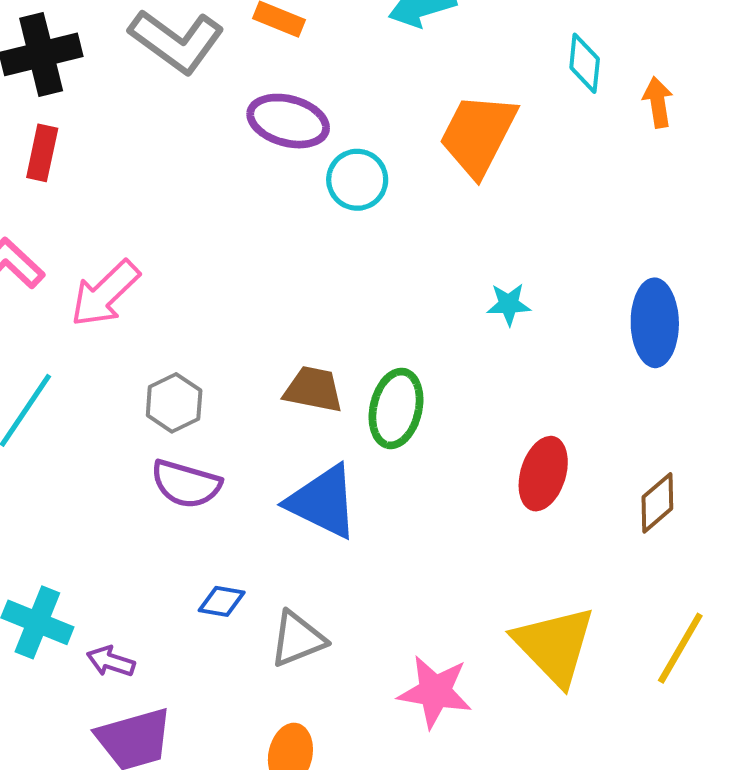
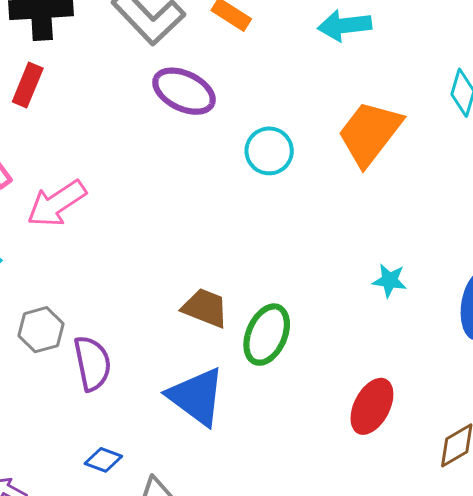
purple ellipse: (288, 121) -> (184, 91), moved
cyan star: (509, 304) -> (390, 280), moved
gray hexagon: (174, 403) -> (41, 330), moved
purple semicircle: (186, 484) -> (92, 363), turned -128

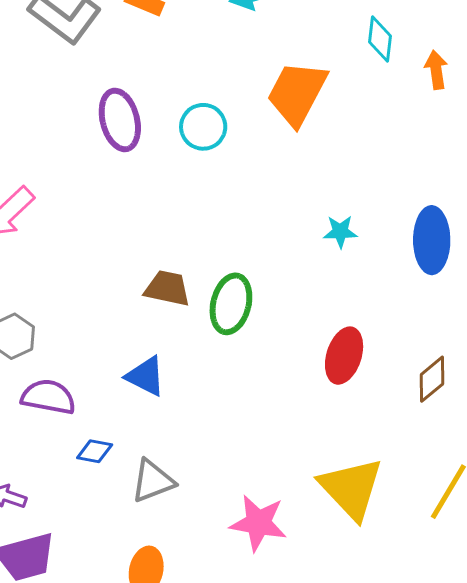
purple ellipse: (184, 91) -> (120, 120), moved, turned 60
purple semicircle: (92, 363) -> (48, 397), moved, turned -58
blue triangle: (196, 397) -> (146, 376), moved, size x0.7

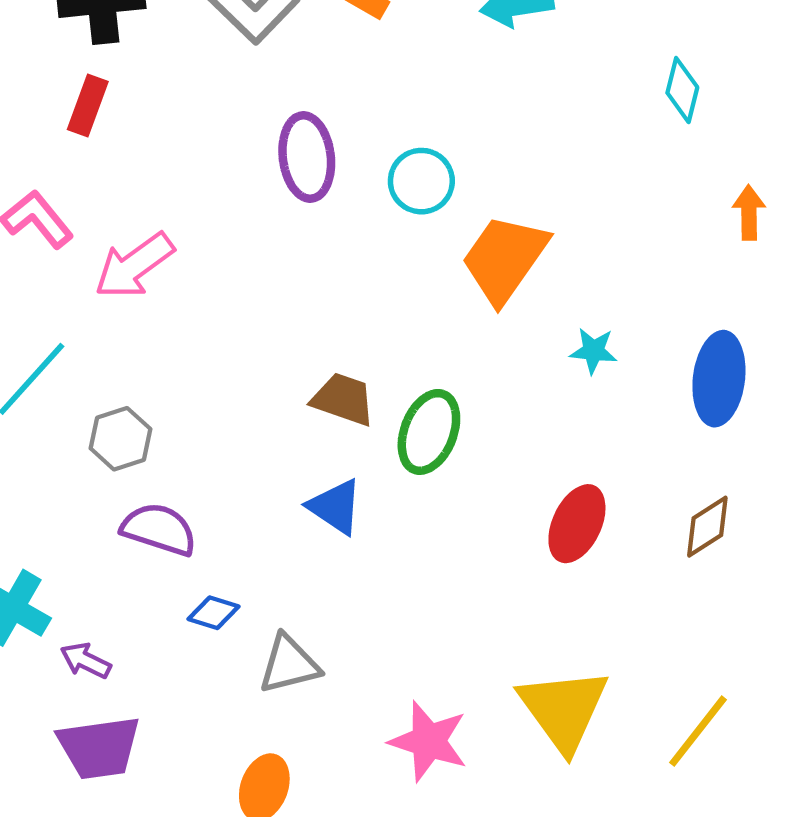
orange arrow: (436, 70) -> (749, 213), moved
orange trapezoid: (297, 93) -> (505, 259), moved
blue triangle: (146, 376) -> (335, 507), moved
brown diamond: (432, 379) -> (707, 527), moved

